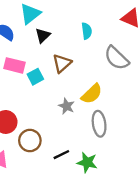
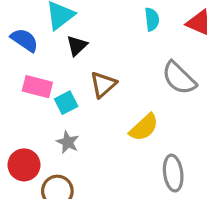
cyan semicircle: (87, 31) -> (152, 19), moved
gray star: (66, 106) -> (68, 142), moved
gray ellipse: (99, 124) -> (173, 173), moved

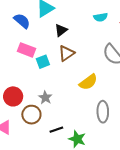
cyan semicircle: (152, 19) -> (101, 17), turned 80
black triangle: (77, 46) -> (61, 30), moved
gray star: (68, 142) -> (45, 98), moved

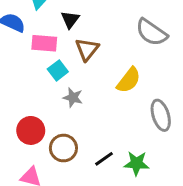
pink rectangle: (27, 50) -> (44, 43), moved
gray star: (45, 98) -> (73, 98), moved

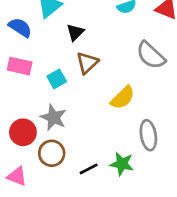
pink rectangle: (44, 43) -> (20, 66), moved
gray star: (73, 98) -> (53, 117), moved, size x1.4
green star: (136, 163) -> (122, 164), moved

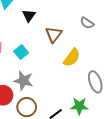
gray semicircle: (151, 55) -> (87, 23), size x0.6
brown triangle: (87, 63) -> (54, 34), moved

